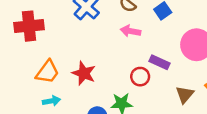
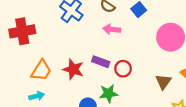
purple rectangle: (160, 62) -> (101, 62), moved
cyan arrow: (51, 101) -> (37, 96), moved

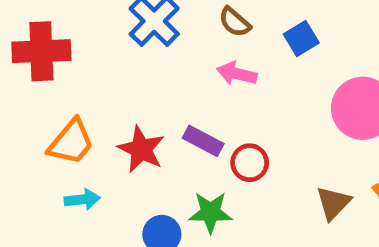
cyan arrow: (37, 96) -> (82, 199), moved

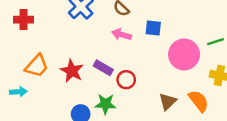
blue square: (301, 39) -> (153, 28), moved, turned 35
red cross: (41, 51) -> (23, 20), size x0.7
cyan arrow: (82, 199) -> (18, 92), moved

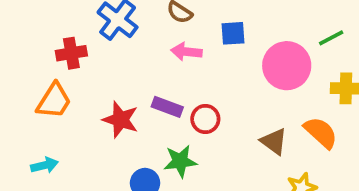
red cross: (23, 20) -> (71, 53), moved
orange trapezoid: (37, 66) -> (54, 101), moved
brown triangle: (168, 102) -> (274, 141), turned -30

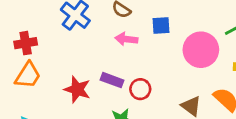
red cross: (71, 53) -> (26, 43), moved

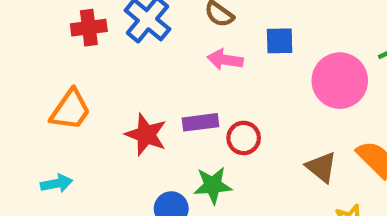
red cross: (26, 43) -> (89, 28), moved
purple rectangle: (112, 80) -> (200, 122), turned -30

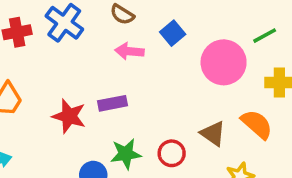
blue square: (280, 41) -> (173, 33), turned -35
red circle: (244, 138) -> (172, 153), moved

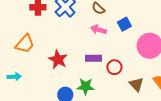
purple rectangle: (113, 103) -> (93, 58), moved
red circle: (172, 153) -> (114, 67), moved

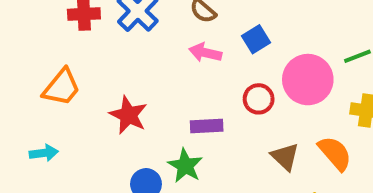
purple rectangle: (93, 58) -> (207, 126), moved
red circle: (114, 67) -> (259, 99), moved
green star: (86, 86) -> (185, 166), turned 30

